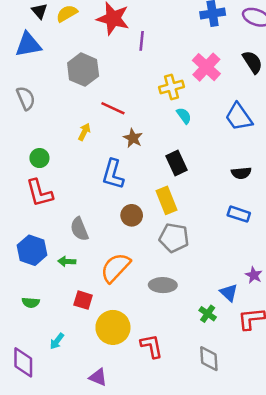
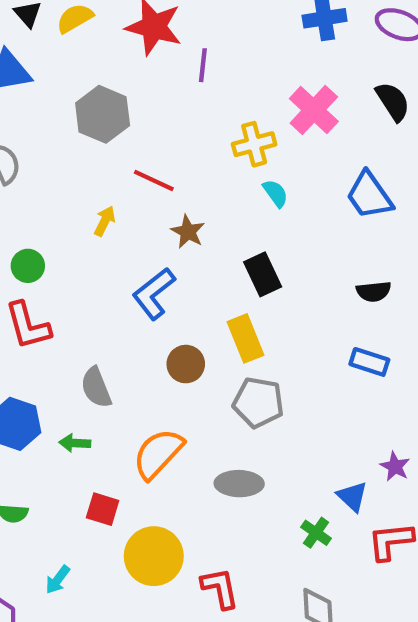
blue L-shape: (113, 174) -> (154, 294), turned 36

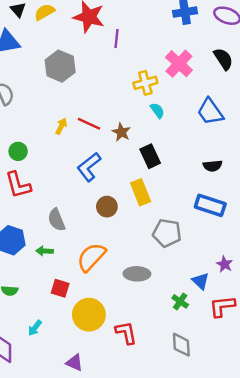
red line: (154, 180) -> (89, 124), moved
brown star: (188, 232) -> (121, 132), moved
blue rectangle: (369, 362) -> (210, 205), size x1.4
gray pentagon: (258, 402) -> (167, 233), moved

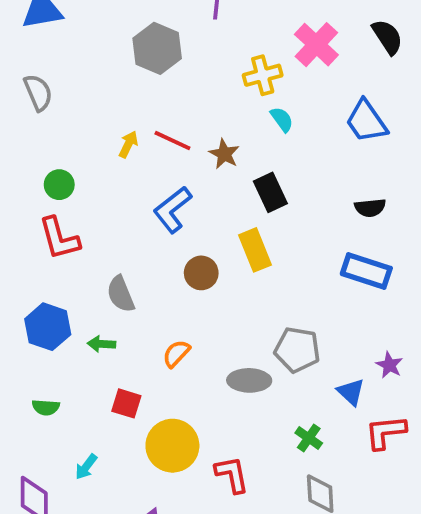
gray hexagon: (60, 66) -> (157, 48), moved
gray pentagon: (167, 233) -> (297, 350), moved
orange semicircle: (91, 257) -> (176, 354), size x0.6
green cross: (180, 301) -> (309, 438), moved

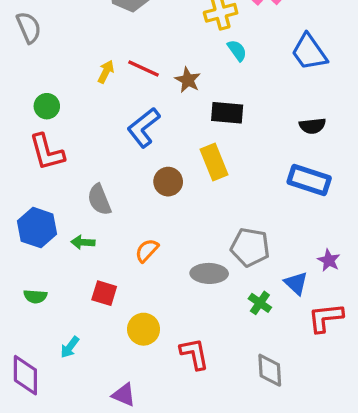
black rectangle: (270, 192) -> (227, 113), turned -60
green cross: (309, 438) -> (260, 303), moved
yellow circle: (172, 446) -> (144, 329), size x0.7

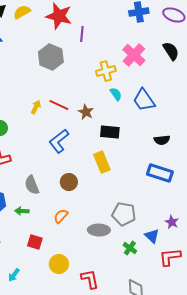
blue trapezoid: (309, 52) -> (144, 100), moved
brown circle: (168, 182) -> (69, 182), moved

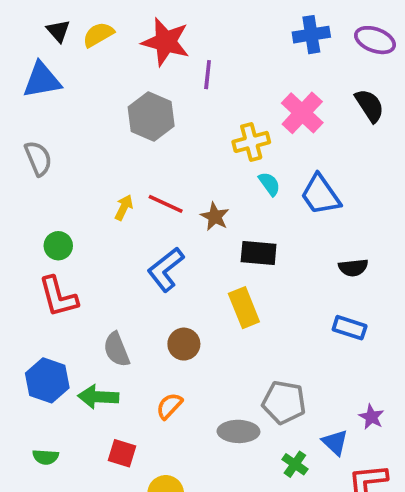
blue rectangle: (160, 173) -> (350, 328), size x0.7
green arrow: (22, 211) -> (98, 397), size x1.5

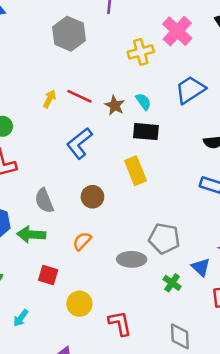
cyan semicircle: (269, 184) -> (143, 102), moved
blue trapezoid: (320, 195) -> (190, 90), turned 92

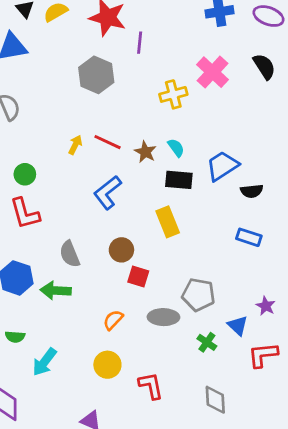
blue trapezoid: (190, 90) -> (222, 166), moved
orange semicircle: (82, 241) -> (113, 320), moved
red square: (48, 275) -> (138, 276), moved
cyan arrow: (21, 318) -> (44, 362), moved, size x1.5

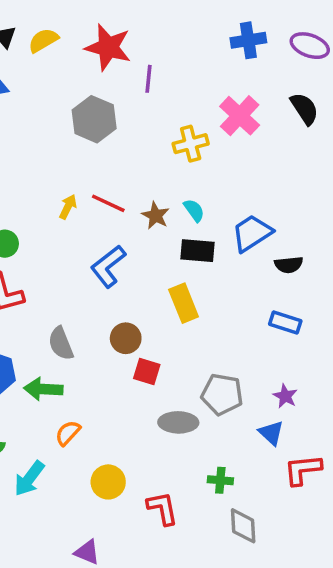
purple star: (266, 306) -> (285, 396), moved
orange semicircle: (113, 320) -> (68, 433), moved
green cross: (207, 342) -> (220, 480), moved, turned -30

